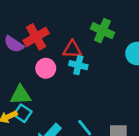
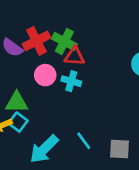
green cross: (102, 31) -> (64, 42), moved
cyan cross: (78, 65) -> (71, 81), moved

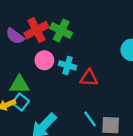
red triangle: (74, 56) -> (89, 78), moved
cyan line: (84, 141) -> (90, 119), moved

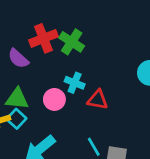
purple semicircle: (15, 36) -> (18, 59), moved
pink circle: (44, 60) -> (54, 99), moved

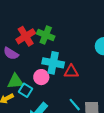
cyan cross: (75, 83) -> (53, 63), size x1.5
cyan square: (16, 119) -> (25, 90), moved

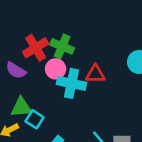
red triangle: (71, 72) -> (95, 74), moved
pink circle: (41, 77) -> (56, 69), moved

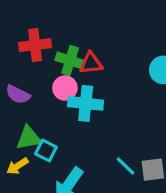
red cross: (36, 48) -> (35, 45), moved, turned 30
red triangle: (95, 74) -> (91, 63), moved

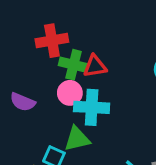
red cross: (35, 45) -> (52, 41), moved
green triangle: (29, 138) -> (77, 139), moved

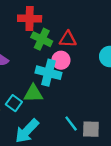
red triangle: (95, 66) -> (68, 39), moved
pink circle: (70, 93) -> (61, 60), moved

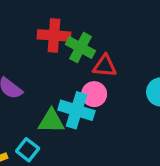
green cross: (42, 39) -> (80, 48), moved
green triangle: (33, 93) -> (51, 121), moved

